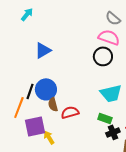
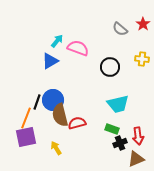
cyan arrow: (27, 14) -> (57, 41), moved
pink semicircle: (109, 37) -> (78, 48), moved
brown semicircle: (53, 104) -> (60, 115), size x1.6
purple square: (35, 126) -> (26, 137), moved

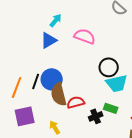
pink semicircle: (78, 48) -> (85, 36), moved
black circle: (110, 67) -> (109, 67), moved
orange line: (26, 118) -> (17, 87), moved
black cross: (120, 143) -> (96, 116), moved

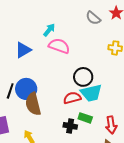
cyan arrow: (56, 20) -> (49, 30), moved
red semicircle: (76, 102) -> (72, 98), moved
black cross: (96, 116) -> (70, 126), turned 32

